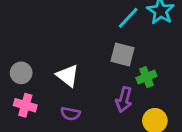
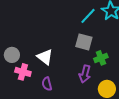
pink cross: (25, 105) -> (23, 72), moved
purple semicircle: (70, 114) -> (47, 84), turned 64

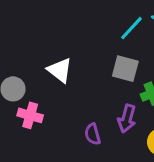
white triangle: (45, 57) -> (60, 70), moved
purple semicircle: (47, 84) -> (93, 134), moved

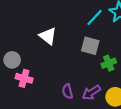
white triangle: (60, 70) -> (48, 36), moved
purple arrow: (127, 119) -> (91, 92), moved, turned 42

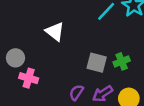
gray square: (90, 46) -> (97, 63), moved
purple semicircle: (67, 91) -> (76, 92), turned 48

